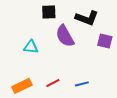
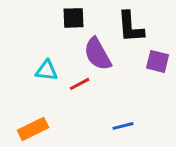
black L-shape: (87, 18) -> (131, 27), turned 65
red line: (53, 83) -> (80, 84), moved

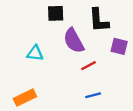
red line: (80, 84) -> (88, 66), moved

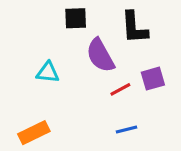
purple square: (119, 46) -> (153, 79), moved, turned -30

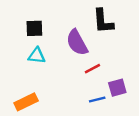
black square: (76, 18) -> (34, 28), moved
purple square: (153, 79) -> (117, 88), moved

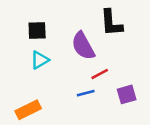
cyan triangle: (37, 56) -> (40, 60), turned -36
blue line: (97, 99) -> (86, 93), moved

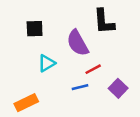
cyan triangle: (40, 60) -> (47, 63), moved
purple square: (127, 94) -> (118, 88), turned -30

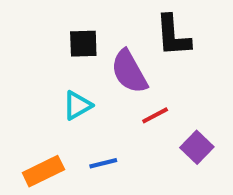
black square: (35, 29) -> (83, 44), moved
blue line: (80, 87) -> (103, 163), moved

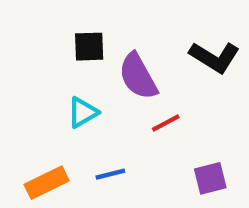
black L-shape: (173, 36) -> (215, 57), moved, turned -54
purple square: (197, 147) -> (210, 178), moved, turned 32

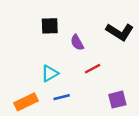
purple semicircle: (138, 76) -> (77, 43), size x0.6
cyan triangle: (83, 112) -> (50, 73), moved

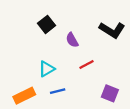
black square: (50, 26) -> (46, 24), turned -36
purple square: (117, 100) -> (110, 93), turned 36

